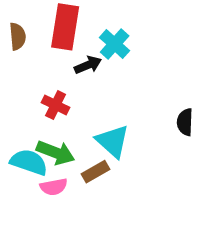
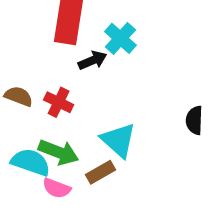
brown semicircle: (17, 36) -> (19, 96), moved, turned -64
pink semicircle: (54, 187) -> (57, 188), turned 32

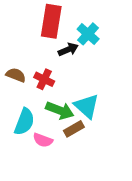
green arrow: (59, 152) -> (60, 110), moved
cyan semicircle: (31, 162) -> (24, 122), turned 92

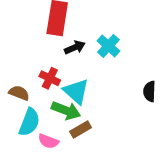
cyan cross: (88, 34) -> (108, 46), moved
brown semicircle: (16, 75) -> (19, 93), moved
cyan triangle: (87, 106) -> (76, 91), moved

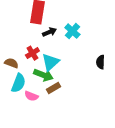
red cross: (50, 78) -> (32, 53), turned 32
cyan triangle: (76, 91) -> (50, 62), turned 36

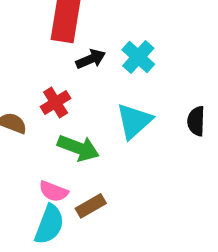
cyan triangle: (50, 62) -> (134, 121), moved
cyan semicircle: (18, 83) -> (49, 224), moved
brown rectangle: (53, 88) -> (91, 206), moved

